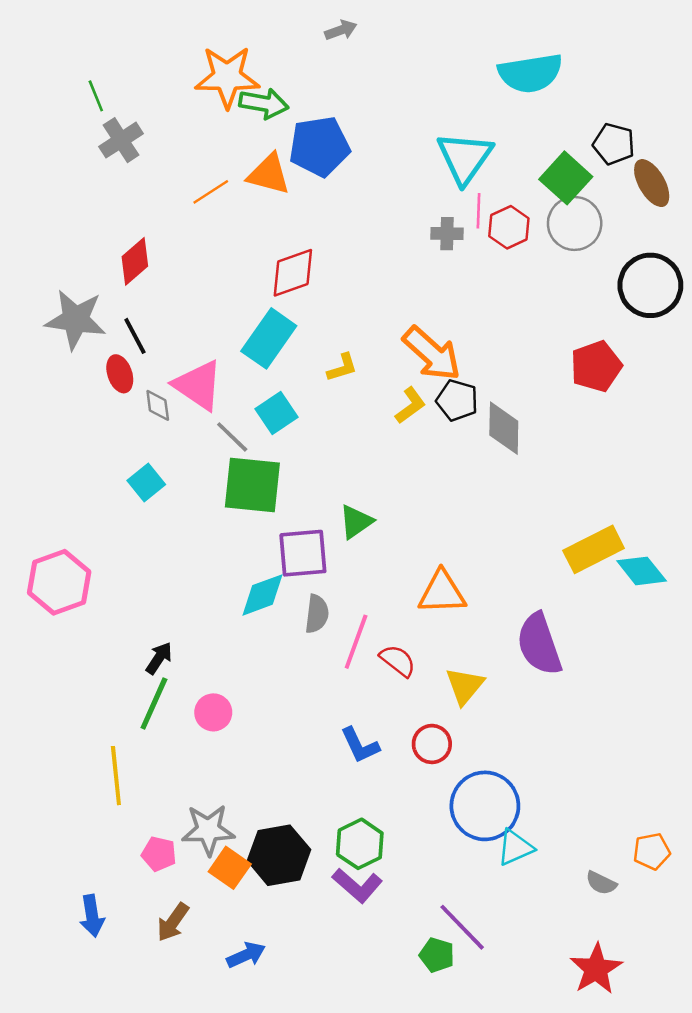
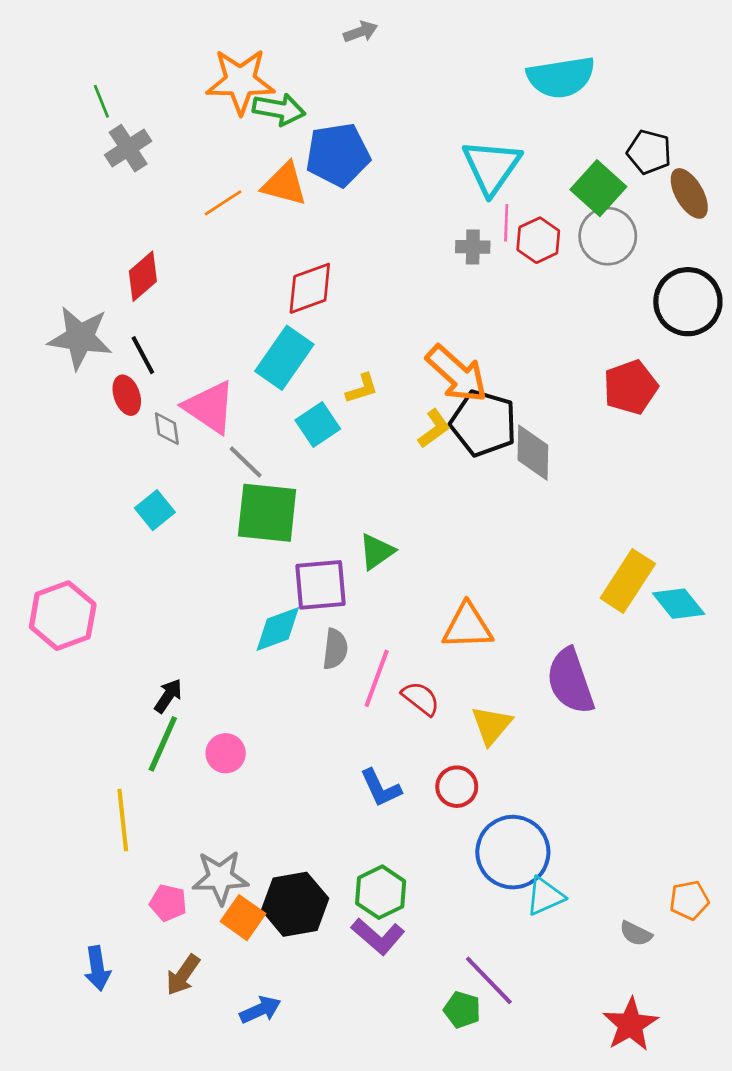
black pentagon: (457, 400) -> (483, 423), size x1.5
cyan square: (276, 413) -> (318, 425), moved
yellow rectangle: (594, 549) -> (628, 581), turned -30

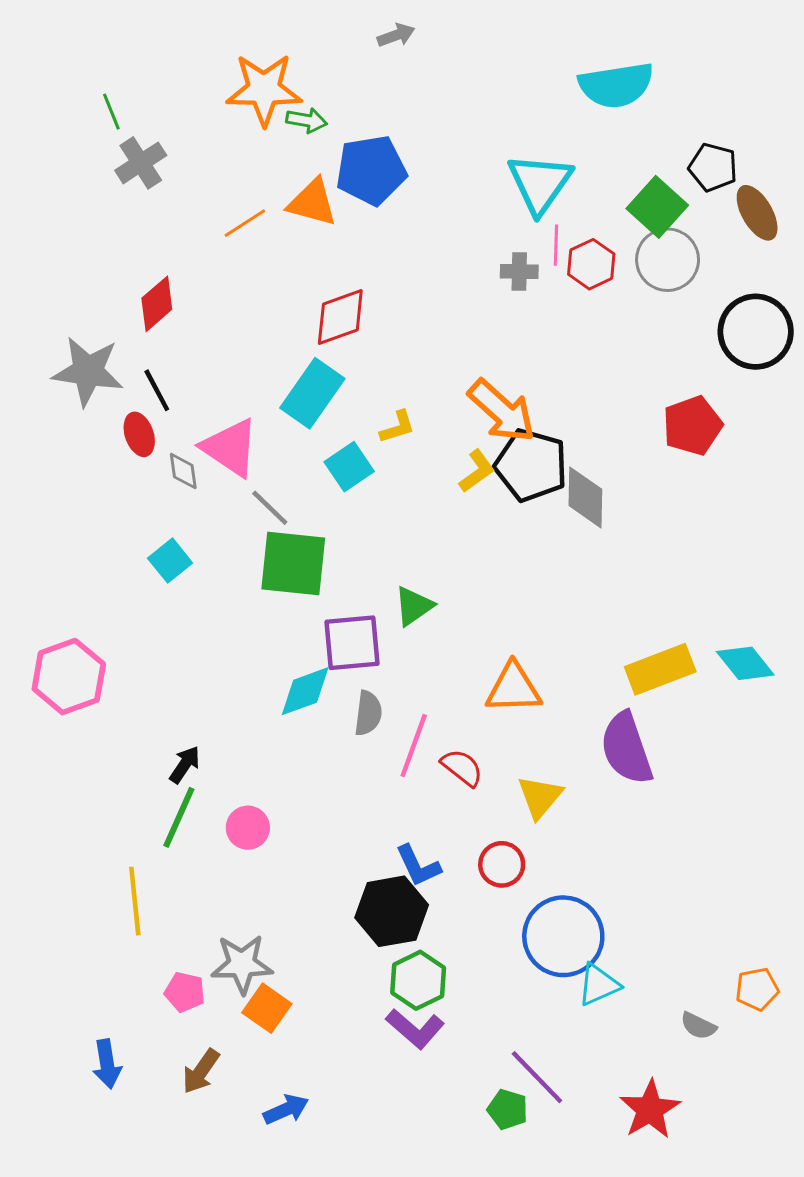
green arrow: (279, 109) -> (307, 120), size x0.7
yellow rectangle: (628, 581) -> (660, 669), moved, turned 36
black hexagon: (295, 904) -> (392, 911), moved
red star: (630, 1024) -> (650, 1109), moved

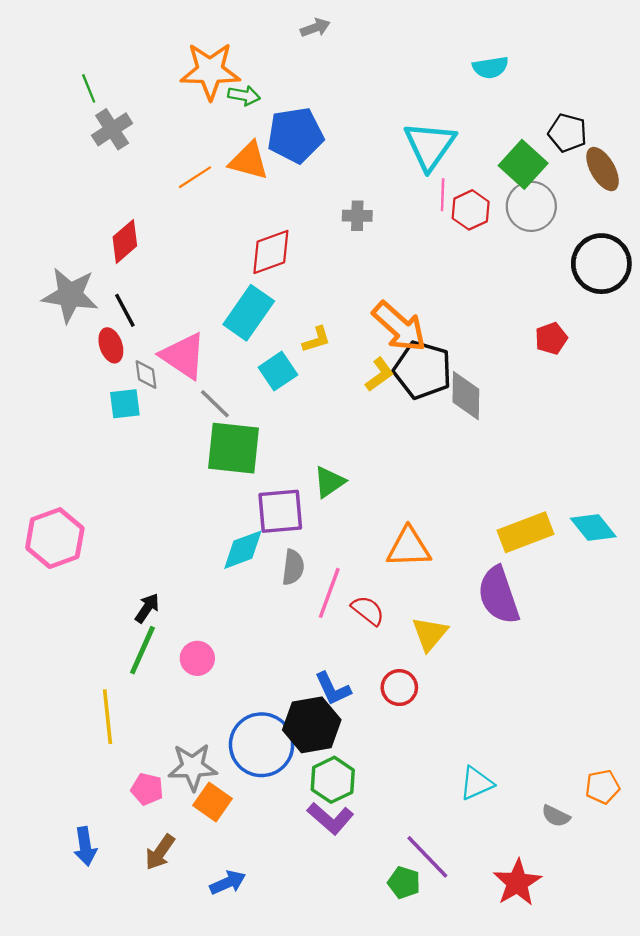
cyan semicircle: (616, 85) -> (490, 67), size x0.6
gray cross: (519, 271) -> (357, 216), moved
red pentagon: (692, 426) -> (551, 338), size x0.7
cyan square: (170, 561) -> (125, 404), moved, turned 32
blue circle: (563, 936) -> (262, 745), moved

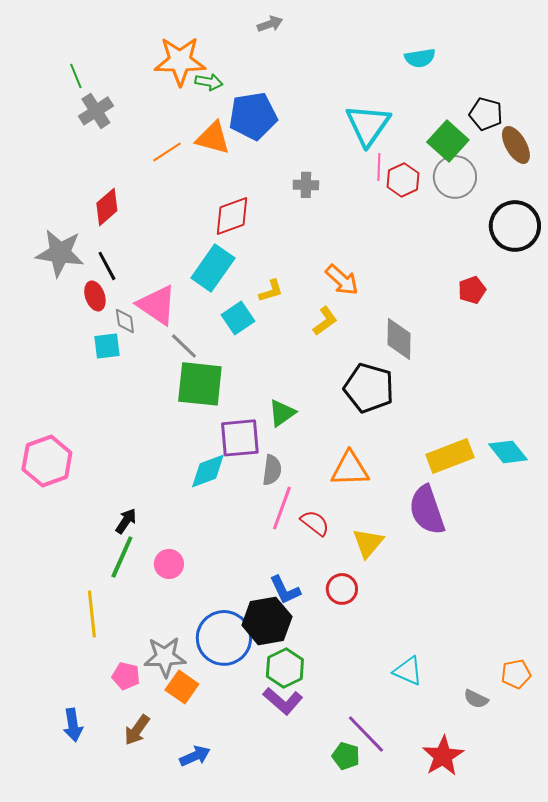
orange arrow: (399, 327) -> (342, 280), size x0.7
black pentagon: (423, 370) -> (369, 388), moved
gray semicircle: (293, 567) -> (272, 470), moved
cyan triangle: (476, 783) -> (408, 671), turned 48

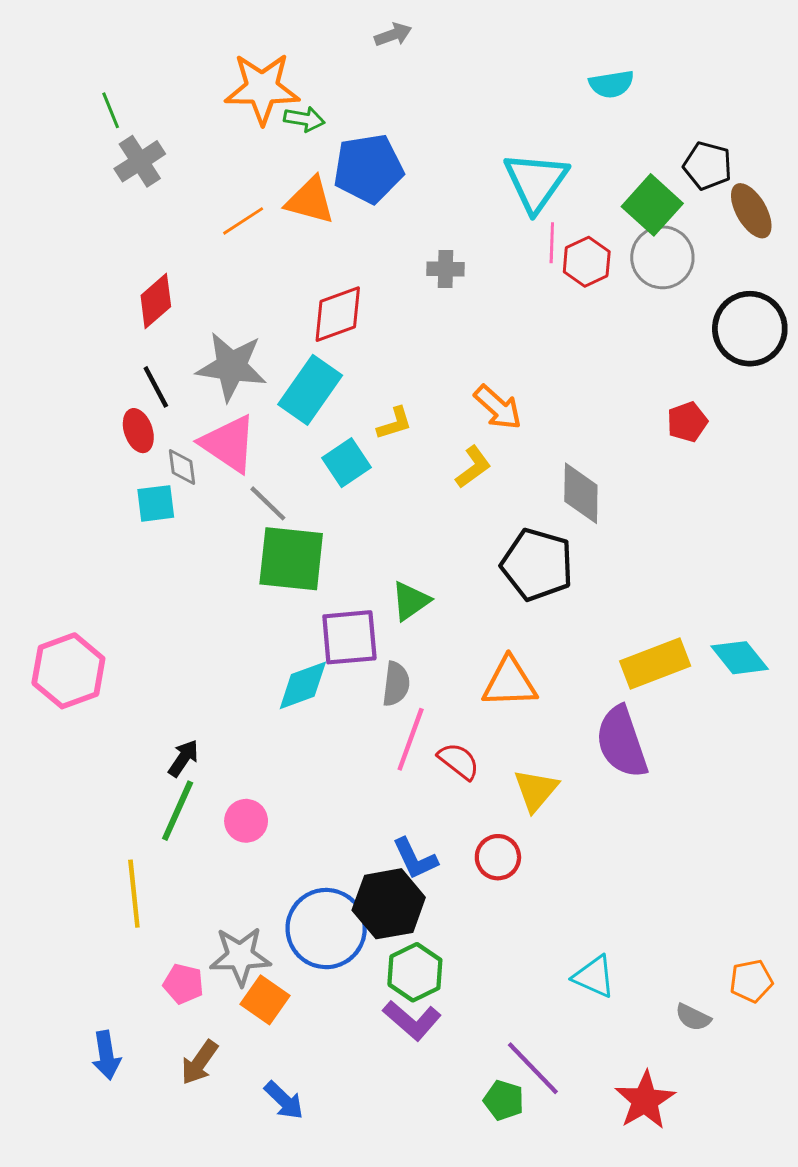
gray star: (60, 253) -> (231, 367), moved
blue arrow: (195, 756) -> (284, 1100), turned 68

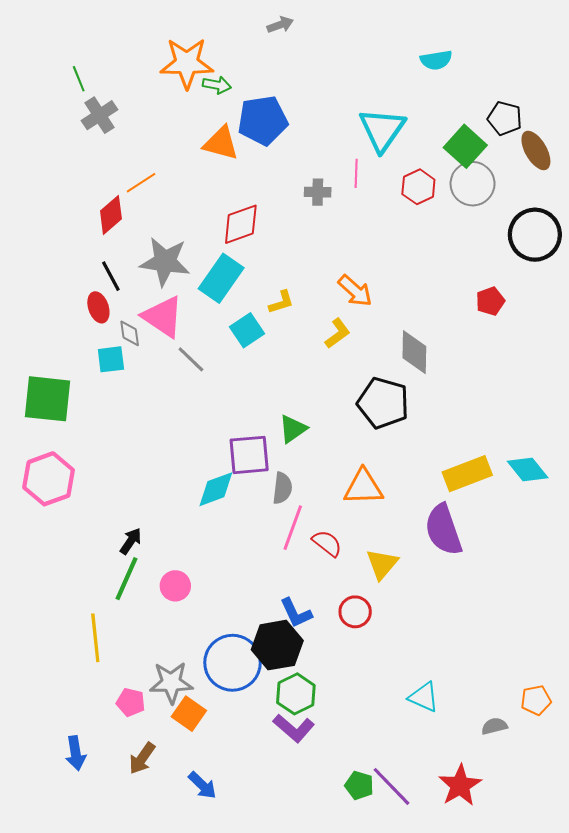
orange line: (243, 221) -> (141, 183), moved
pink line: (552, 243) -> (356, 173), moved
green square: (291, 559) -> (48, 399), moved
gray semicircle: (693, 1017) -> (494, 726), turned 140
purple line: (533, 1068) -> (391, 786), moved

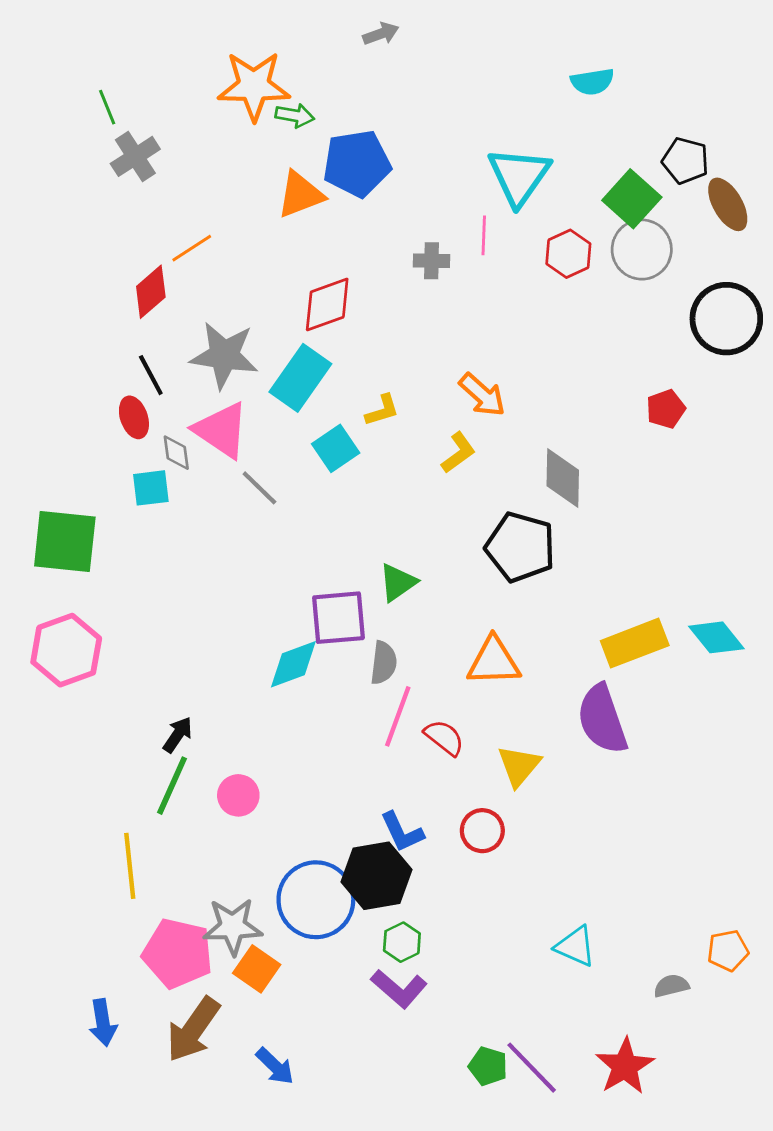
orange triangle: (221, 143) -> (300, 195), turned -36
green hexagon: (296, 694) -> (402, 942), size x0.7
pink pentagon: (131, 702) -> (178, 953), size x1.8
brown arrow: (142, 758) -> (193, 1030), size x1.5

